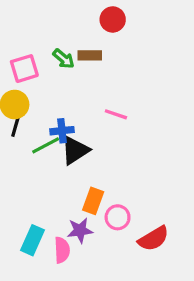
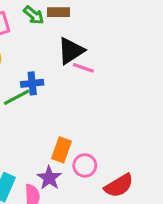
black triangle: (75, 150) -> (71, 51), moved
purple star: (80, 230) -> (49, 178), turned -30

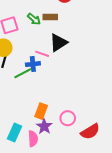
pink line: (83, 68) -> (42, 54), moved
orange rectangle: (62, 150) -> (41, 111), moved

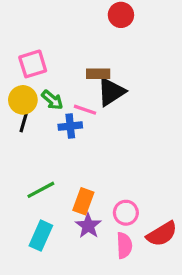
brown rectangle: (50, 17) -> (98, 74), moved
green arrow: (34, 19) -> (52, 100), moved
green line: (23, 73) -> (41, 190), moved
pink semicircle: (33, 139) -> (124, 245), moved

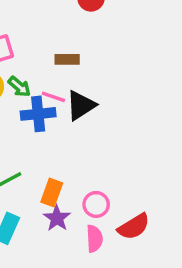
black triangle: (111, 92) -> (81, 105), moved
blue cross: (70, 126) -> (38, 114), size x1.4

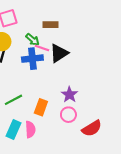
green arrow: (19, 87) -> (32, 40), moved
purple star: (57, 218) -> (70, 95), moved
pink semicircle: (94, 239) -> (30, 129), moved

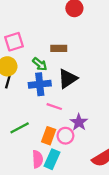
pink line: (42, 48) -> (54, 107), moved
pink circle: (68, 115) -> (65, 136), moved
cyan rectangle: (13, 129) -> (52, 159), moved

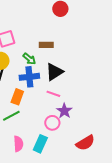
pink line: (54, 107) -> (53, 94), moved
orange rectangle: (49, 136) -> (17, 97), moved
pink semicircle: (37, 159) -> (18, 144), moved

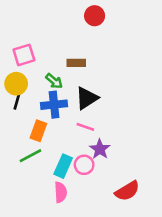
pink semicircle: (18, 144) -> (61, 192), moved
cyan rectangle: (40, 144) -> (63, 166), moved

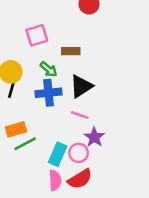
pink square: (24, 55) -> (37, 35), moved
orange rectangle: (38, 131) -> (16, 129), moved, turned 54
red semicircle: (127, 191) -> (80, 179), moved

